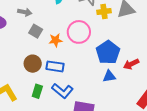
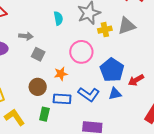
orange star: (56, 40) -> (61, 74), moved
blue rectangle: (55, 66) -> (62, 99), moved
blue L-shape: (62, 91) -> (89, 94), moved

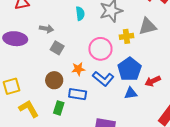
yellow cross: (105, 30) -> (126, 36), moved
blue L-shape: (89, 94) -> (103, 79), moved

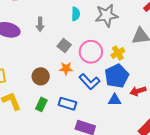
gray arrow: (46, 29) -> (40, 24), turned 72
yellow cross: (126, 36) -> (118, 53), moved, turned -32
gray square: (57, 48) -> (64, 45), moved
blue rectangle: (78, 94) -> (67, 104), moved

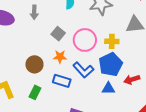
yellow cross: (118, 53) -> (112, 41), turned 32
blue rectangle: (67, 104) -> (62, 81), moved

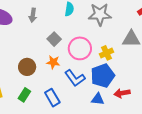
yellow cross: (112, 41) -> (106, 53), turned -32
blue rectangle: (62, 81) -> (52, 98), moved, turned 36

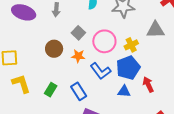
brown circle: (27, 67) -> (54, 49), moved
red arrow: (122, 93) -> (148, 84), turned 77

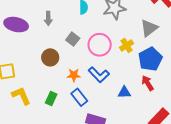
gray triangle: (155, 30) -> (149, 28), turned -30
orange star: (78, 56) -> (74, 75), moved
blue pentagon: (128, 68) -> (150, 59), moved

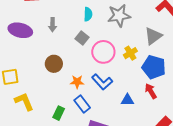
gray square: (73, 39) -> (82, 38), moved
blue pentagon: (150, 59) -> (154, 67), turned -30
green rectangle: (51, 99) -> (59, 113), moved

